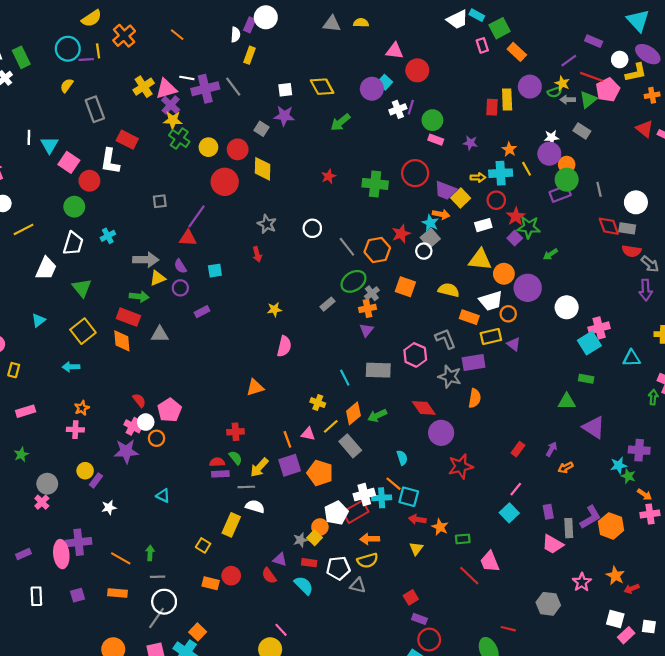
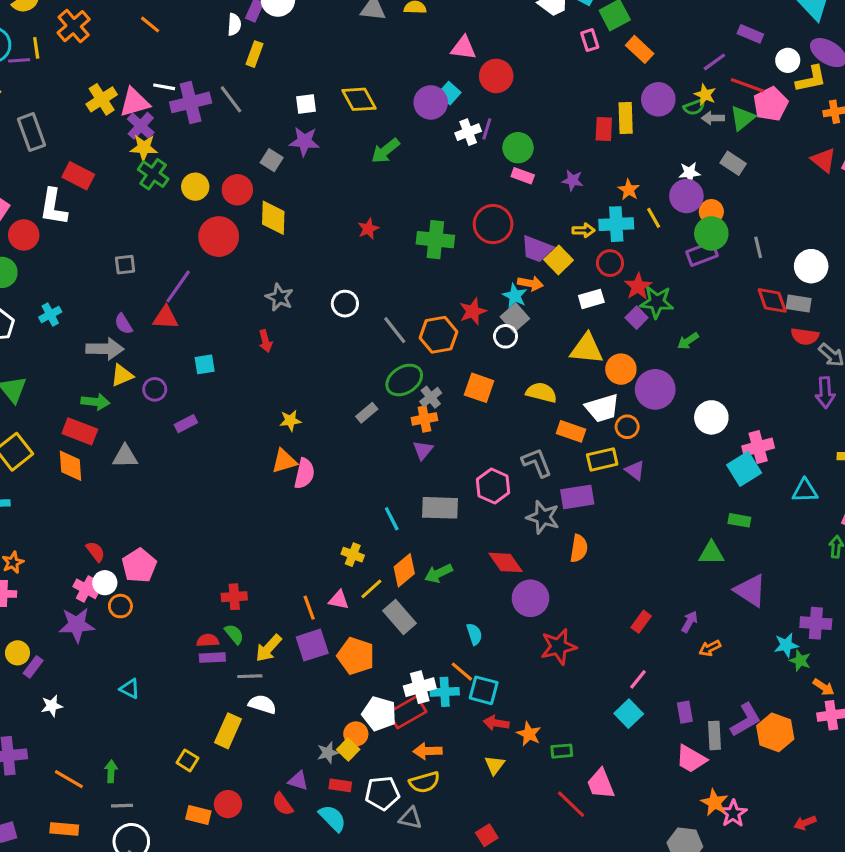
purple semicircle: (180, 266) -> (124, 324), moved
orange triangle: (255, 387) -> (284, 461), moved
white pentagon: (336, 513) -> (379, 714), turned -30
orange star: (615, 576) -> (714, 803), moved

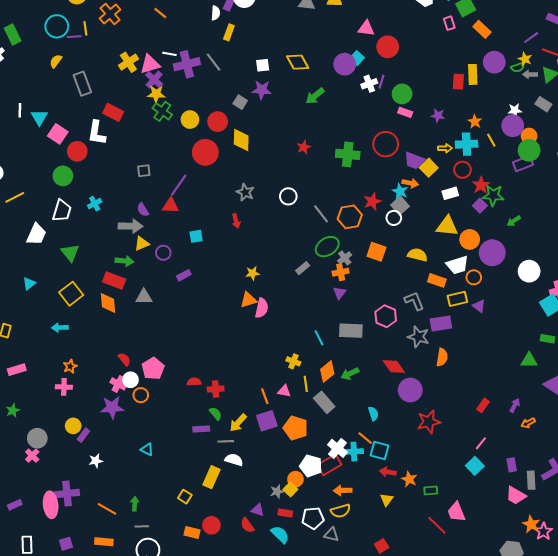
yellow line: (371, 589) -> (306, 384), turned -56
red semicircle: (208, 640) -> (194, 382), moved
white cross: (420, 687) -> (337, 448), turned -36

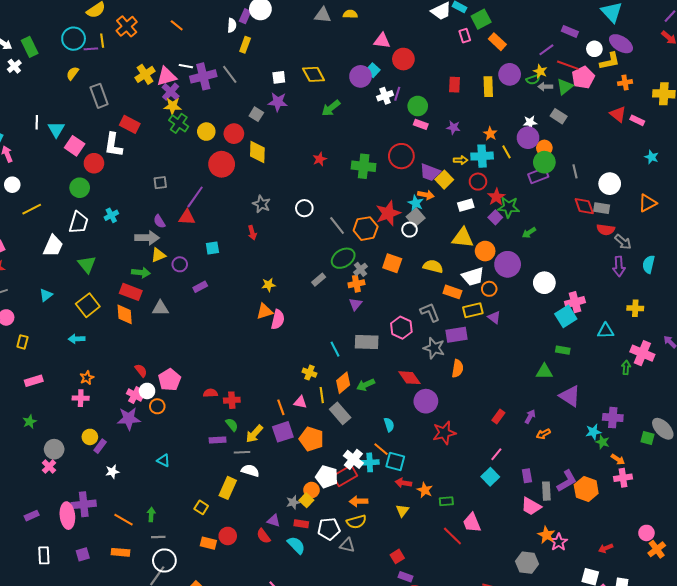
red rectangle: (458, 82) -> (454, 85), moved
red star: (372, 202) -> (388, 213), size x1.4

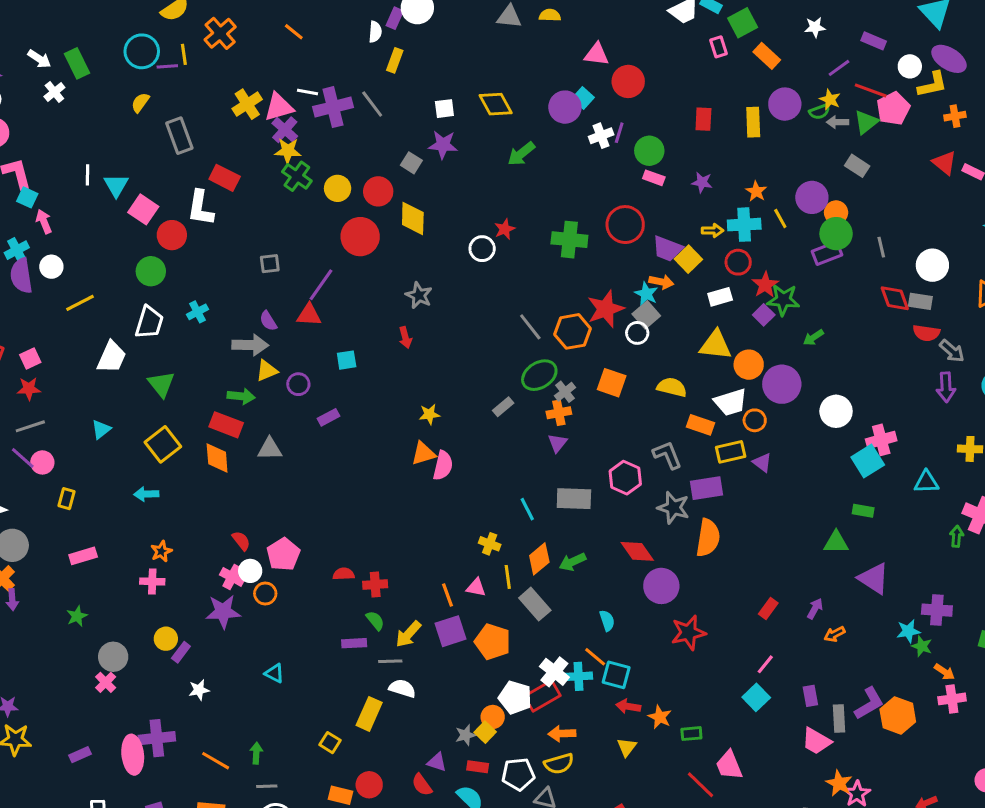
white star: (530, 122) -> (815, 27), moved
white circle: (304, 208) -> (482, 249), moved
orange semicircle: (458, 368) -> (708, 538), size x1.4

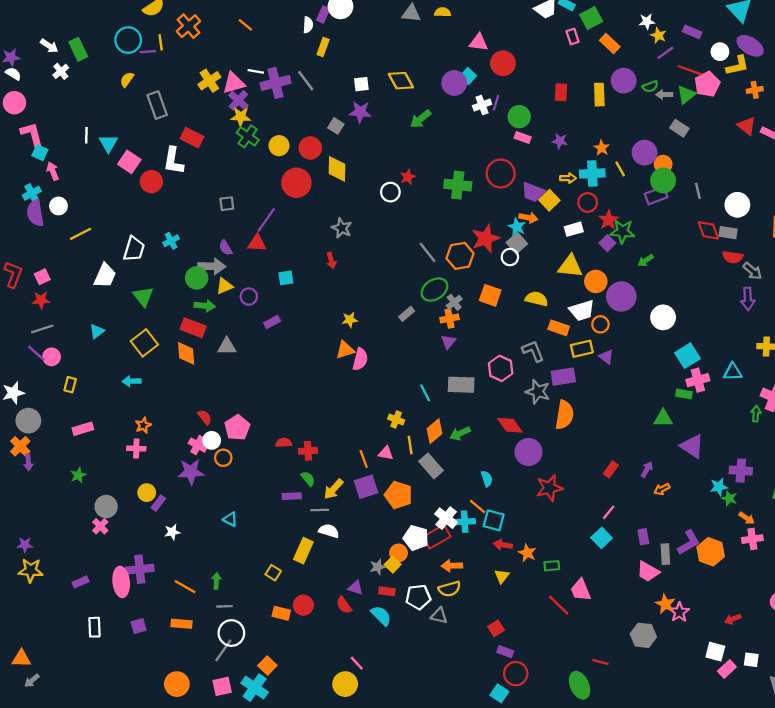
yellow star: (830, 100) -> (658, 35), moved
green circle: (151, 271) -> (197, 278), moved
pink cross: (881, 440) -> (698, 380), moved

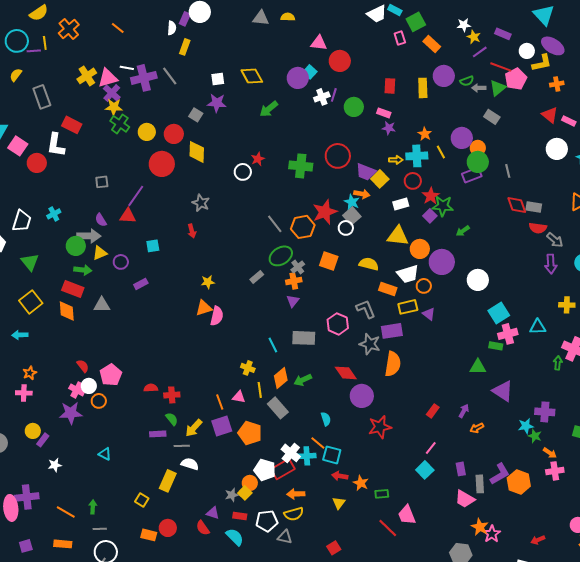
pink rectangle: (523, 138) -> (384, 113), moved
white circle: (737, 205) -> (557, 149), moved

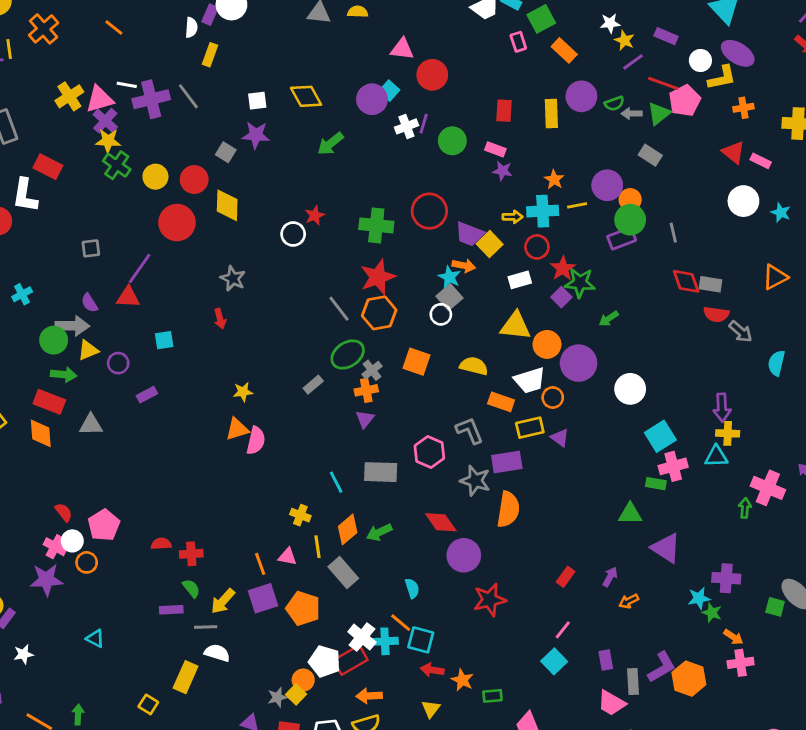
yellow line: (441, 152) -> (577, 205), turned -72
red star: (325, 212) -> (378, 277), moved
purple arrow: (551, 264) -> (722, 408), moved
yellow cross: (567, 305) -> (728, 433), moved

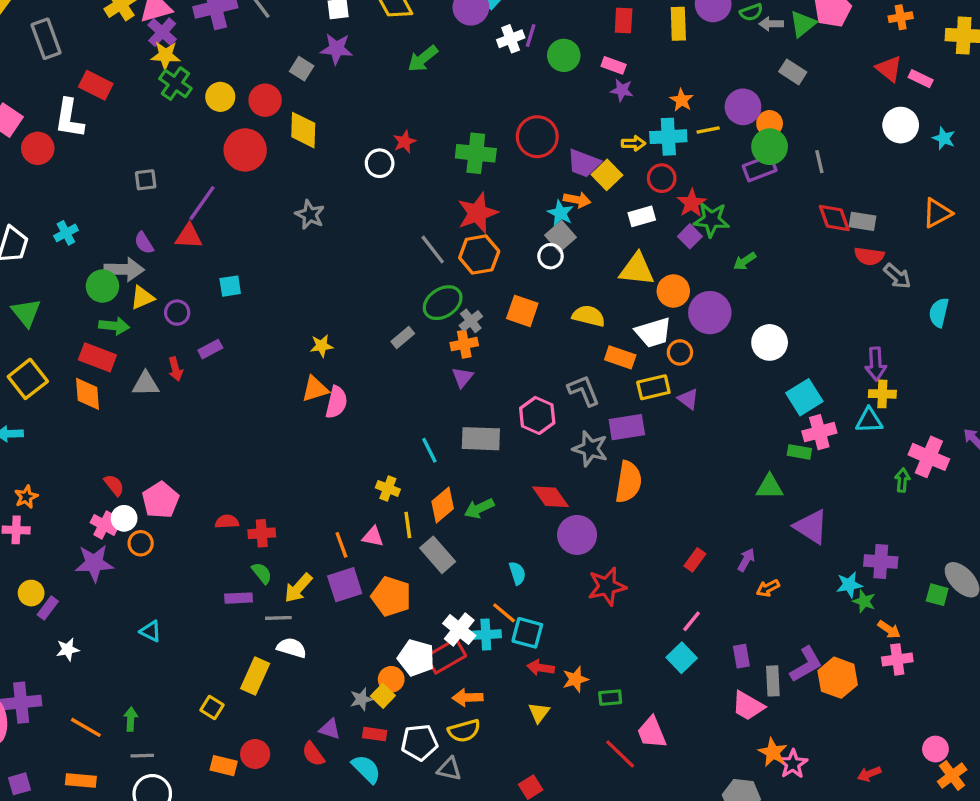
red arrow: (220, 319) -> (175, 369), moved
orange star: (462, 680) -> (575, 679), turned 30

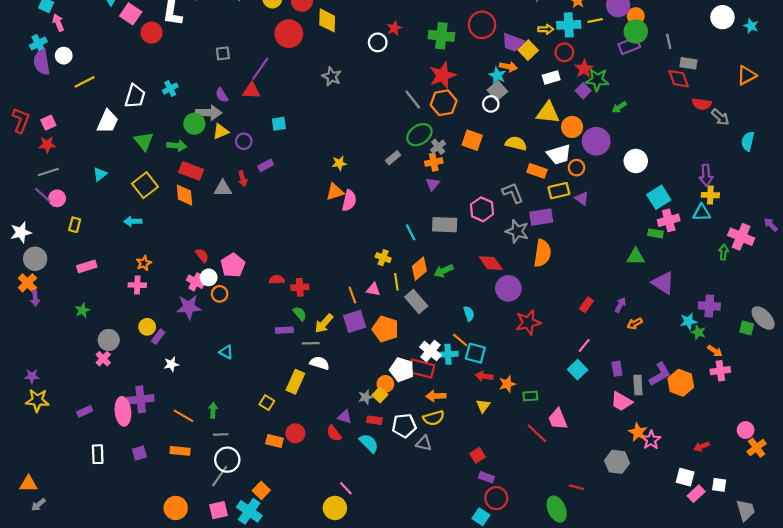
gray rectangle: (862, 221) -> (688, 63), moved
green arrow: (114, 326) -> (177, 146), moved
red rectangle: (446, 656) -> (422, 369), turned 45

